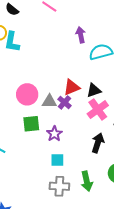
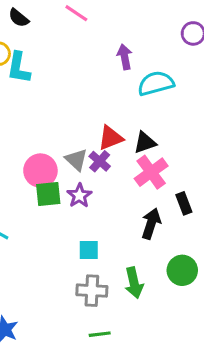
pink circle: (27, 94) -> (40, 171), moved
gray triangle: (49, 101) -> (76, 160), turned 42
purple star: (54, 134) -> (79, 196), moved

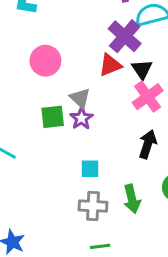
black triangle: (145, 143) -> (142, 69), turned -45
gray triangle: (76, 160) -> (80, 98), moved
purple cross: (100, 161) -> (125, 36), moved, size x1.6
pink circle: (40, 171) -> (45, 61), moved

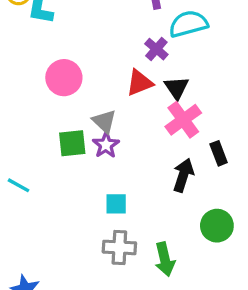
purple cross: (125, 36) -> (156, 49), size x0.6
green arrow: (132, 199) -> (165, 259), moved

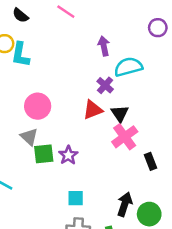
gray triangle: (104, 121) -> (29, 137), moved
black arrow: (183, 175) -> (125, 204), moved

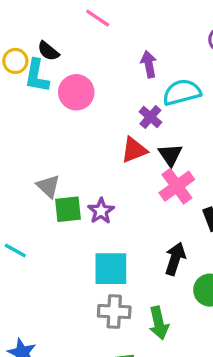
black semicircle: (20, 15) -> (48, 51), moved
pink circle: (38, 106) -> (76, 92), moved
cyan square: (76, 198) -> (111, 269), size x1.6
black arrow: (125, 204) -> (175, 259), moved

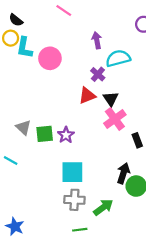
black semicircle: (48, 51) -> (16, 20), moved
gray triangle: (48, 186) -> (23, 128), moved
black arrow: (175, 259) -> (123, 173), moved
green arrow: (159, 323) -> (103, 207), turned -114

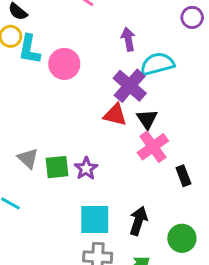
purple cross: (98, 74) -> (130, 86), size x1.6
red triangle: (87, 96) -> (115, 115), turned 36
black arrow: (123, 173) -> (138, 221), moved

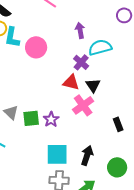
purple cross: (130, 86) -> (81, 62), size x0.7
pink cross: (153, 147) -> (83, 105), moved

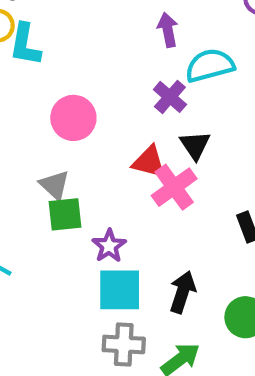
pink circle: (36, 47) -> (73, 118), moved
red triangle: (71, 82) -> (149, 162), moved
gray triangle: (11, 112) -> (55, 185), moved
purple star: (51, 119) -> (109, 246), moved

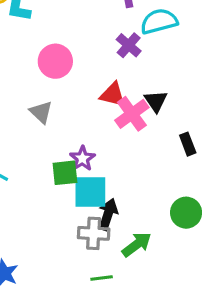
black triangle: (195, 145) -> (156, 101), moved
green square: (65, 214) -> (65, 173), moved
black arrow: (183, 292) -> (108, 214), moved

